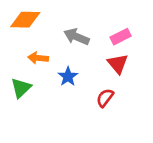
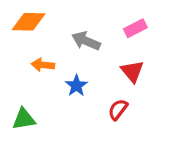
pink rectangle: (121, 37) -> (135, 28), moved
green triangle: (21, 88) -> (24, 119), moved, turned 35

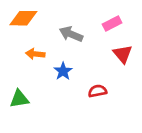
red triangle: (132, 71) -> (123, 54), moved
red semicircle: (118, 110) -> (97, 91), turned 42

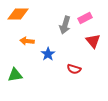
gray arrow: (71, 34) -> (65, 25), moved, turned -96
red semicircle: (97, 91) -> (74, 69), turned -152

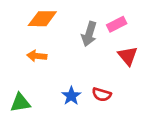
orange diamond: (18, 14) -> (42, 19), moved
blue star: (48, 54) -> (71, 96), moved

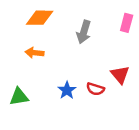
pink rectangle: (117, 24) -> (127, 23), moved, turned -48
red triangle: (128, 56) -> (120, 75), moved

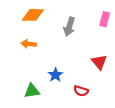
red semicircle: (95, 89) -> (81, 91), moved
green triangle: (19, 97) -> (32, 91), moved

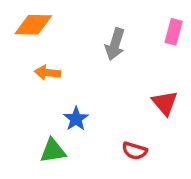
orange diamond: (33, 15) -> (33, 25), moved
blue star: (55, 75) -> (76, 119), moved

